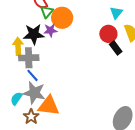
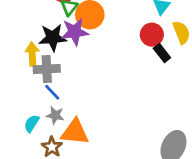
purple star: (50, 30) -> (75, 32), size x1.5
gray star: (34, 93) -> (55, 115), size x0.6

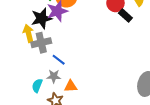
blue line: (52, 92) -> (59, 60), moved
orange triangle: (75, 132) -> (71, 86), size x0.6

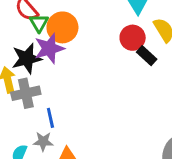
blue line: (59, 60) -> (50, 118), turned 40

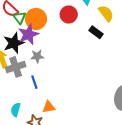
red circle: (133, 38) -> (69, 15), moved
gray star: (43, 141) -> (37, 56), moved

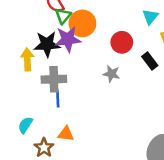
red circle: (69, 15) -> (122, 42), moved
gray star: (37, 56) -> (111, 74), moved
gray cross: (16, 67) -> (54, 79), moved

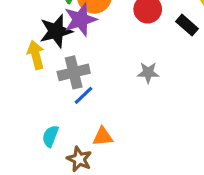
gray star: (111, 74) -> (148, 73), moved
blue line: (58, 99) -> (83, 95), turned 60

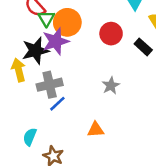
gray star: (148, 73) -> (111, 86), turned -30
orange triangle: (103, 137) -> (96, 130), moved

